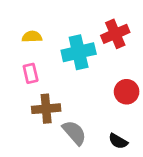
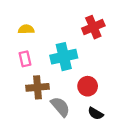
cyan cross: (79, 52) -> (64, 57), moved
red circle: (127, 92) -> (88, 86), moved

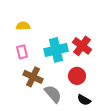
red cross: (93, 27) -> (82, 46), moved, turned -30
brown cross: (38, 87) -> (33, 77), turned 30

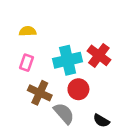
pink rectangle: (22, 52) -> (26, 63), turned 32
red circle: (77, 76) -> (78, 89), moved

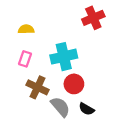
red cross: (99, 55) -> (93, 18), moved, turned 30
black semicircle: (101, 121) -> (86, 109), moved

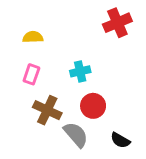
cyan cross: (64, 57) -> (80, 71), size x0.6
black semicircle: (86, 109) -> (120, 140), moved

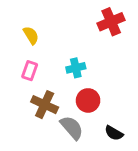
yellow semicircle: (33, 37) -> (31, 35), turned 60

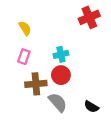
red circle: (88, 100) -> (61, 75), moved
brown cross: (45, 105) -> (36, 84), turned -30

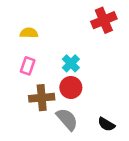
yellow semicircle: (25, 28) -> (29, 33), turned -56
cyan cross: (61, 54) -> (71, 63), turned -32

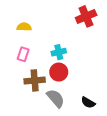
cyan cross: (71, 63) -> (59, 52), turned 32

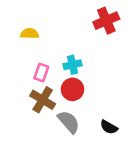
pink rectangle: (23, 54) -> (41, 73), moved
brown cross: (35, 80) -> (43, 100), turned 36

